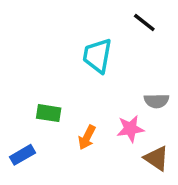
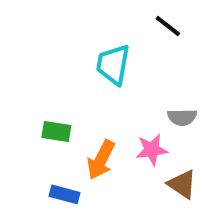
orange arrow: (87, 137) -> (101, 160), size x1.4
blue rectangle: (22, 155) -> (65, 194), moved, turned 45

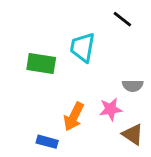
green rectangle: (56, 131) -> (41, 63), moved, size x1.4

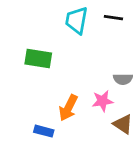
black line: (122, 19) -> (113, 18), turned -30
cyan trapezoid: (83, 47) -> (77, 20), moved

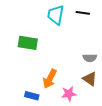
pink star: (102, 101) -> (69, 94), moved
brown triangle: (123, 124) -> (90, 79), moved

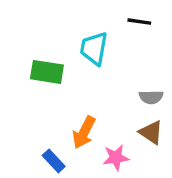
cyan trapezoid: (56, 15) -> (94, 48), moved
blue rectangle: (32, 96) -> (54, 161), turned 32

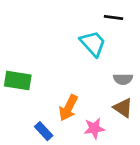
cyan trapezoid: (94, 48) -> (93, 44), moved, turned 128
green rectangle: (47, 72) -> (18, 80), moved

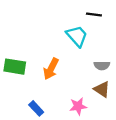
orange arrow: (68, 108) -> (51, 69), moved

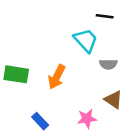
gray semicircle: (102, 65) -> (108, 64), moved

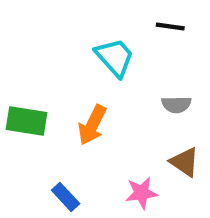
cyan trapezoid: (86, 40) -> (115, 57), moved

